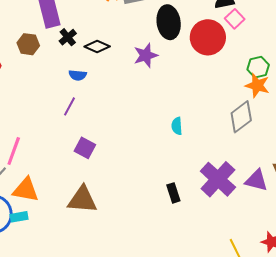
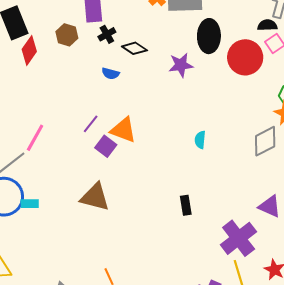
purple line: (70, 106) -> (91, 124), moved
purple cross: (218, 179) -> (239, 238), moved
orange triangle: (26, 190) -> (123, 130), moved

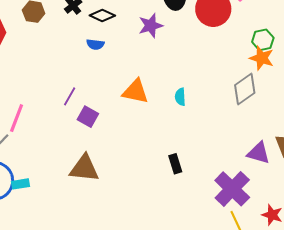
blue semicircle: (110, 73) -> (95, 44), moved
orange triangle: (123, 130) -> (135, 91), moved

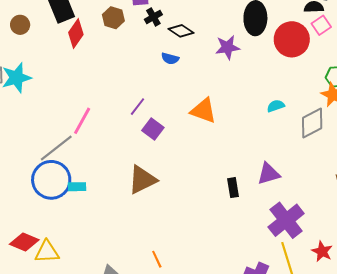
cyan semicircle: (180, 97) -> (276, 106), moved, turned 66
purple triangle: (259, 153) -> (269, 174), moved, turned -40
brown triangle: (84, 168) -> (142, 180), turned -40

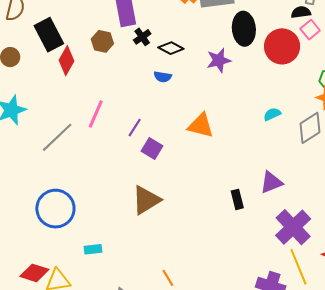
pink line: (82, 121) -> (96, 114), moved
gray line: (56, 148) -> (57, 137), moved
cyan rectangle: (77, 187) -> (93, 249), moved

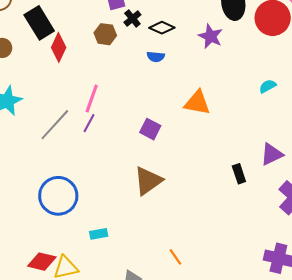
brown hexagon: (102, 41) -> (105, 34), moved
purple star: (219, 60) -> (210, 36), turned -30
purple line: (135, 128) -> (89, 123), moved

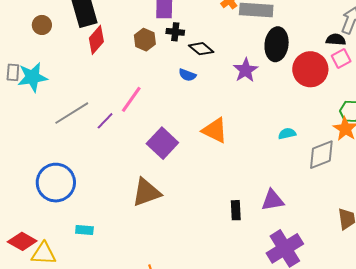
black cross: (132, 18) -> (175, 32), turned 30
pink line: (92, 99) -> (131, 99), moved
purple square: (150, 129) -> (162, 143), size x1.4

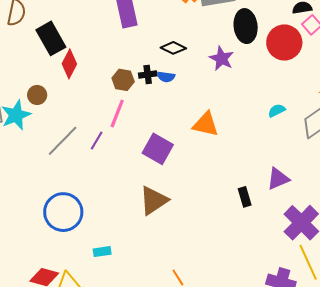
brown circle: (42, 25) -> (37, 95), moved
black cross: (175, 32) -> (148, 74), moved
brown hexagon: (145, 40) -> (123, 80), moved

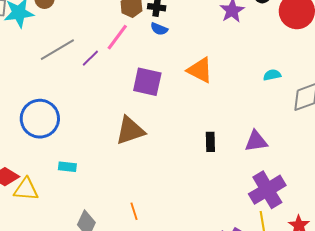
blue semicircle: (166, 77) -> (159, 29), moved
purple square: (158, 149) -> (147, 82), turned -32
black rectangle: (245, 197) -> (210, 142), moved

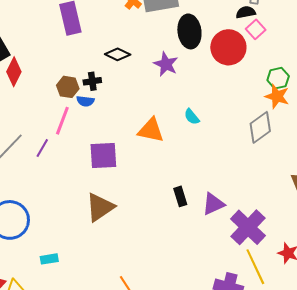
blue semicircle: (159, 29) -> (85, 101), moved
cyan semicircle: (272, 75) -> (192, 117), moved, turned -102
purple triangle: (256, 141) -> (213, 204), moved

